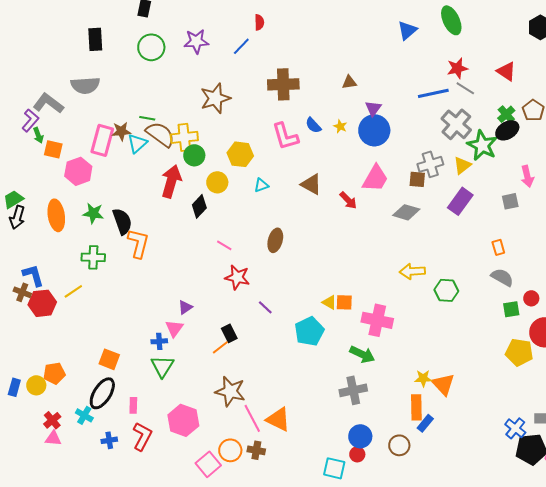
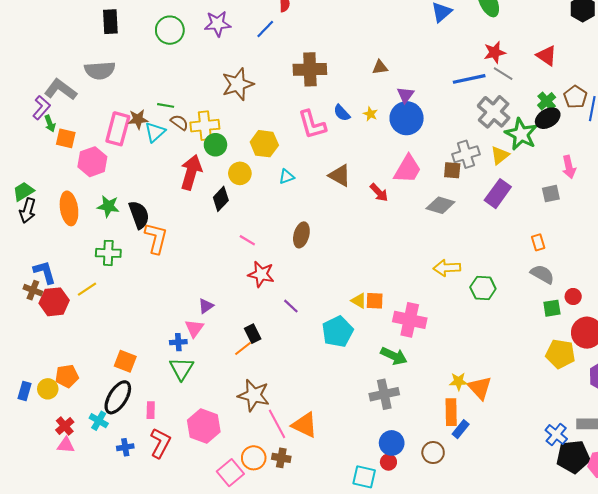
brown semicircle: (160, 134) -> (179, 122), size x0.6

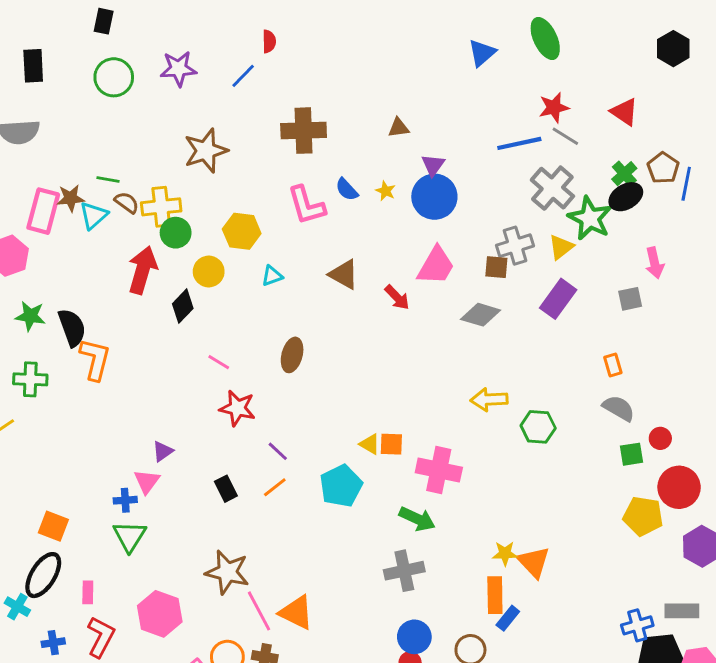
orange line: (243, 349) -> (275, 487), moved
blue cross: (556, 434) -> (637, 625), turned 35

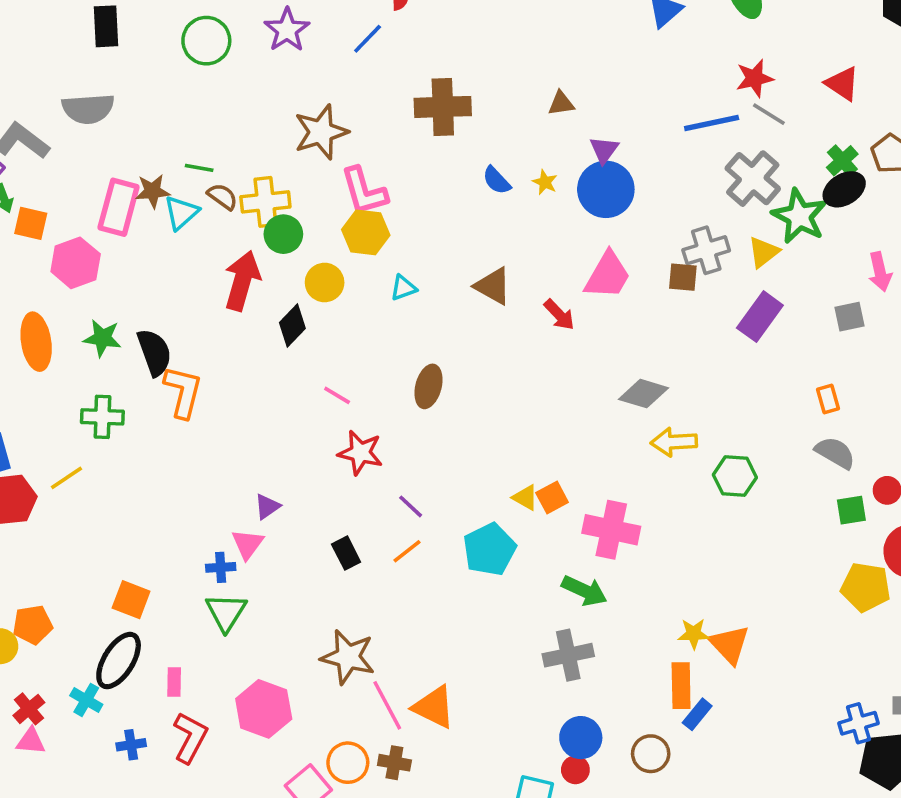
purple star: (178, 69) -> (287, 30), turned -30
pink L-shape: (306, 205) -> (364, 191), moved
gray diamond: (481, 315) -> (643, 394), moved
orange square: (391, 444) -> (552, 498), turned -30

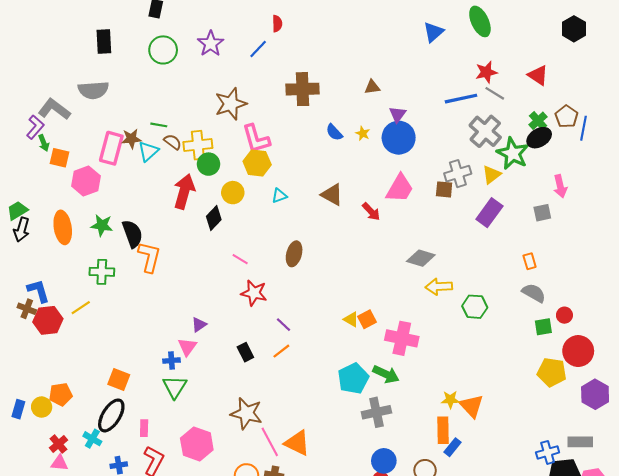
cyan pentagon: (489, 549) -> (353, 378), moved

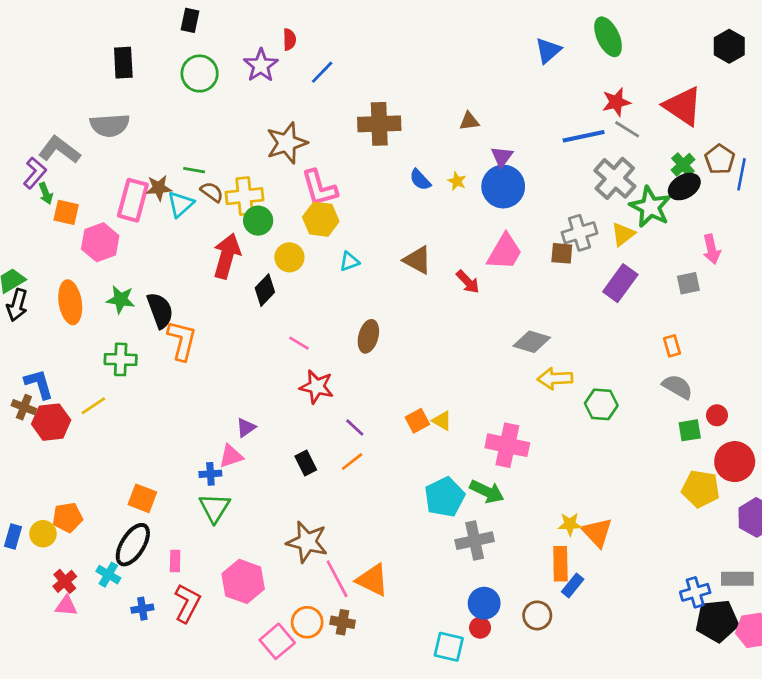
red semicircle: (277, 24) -> (289, 39), moved
red triangle: (538, 75) -> (683, 106), size x1.5
orange square: (367, 319) -> (417, 421), moved
pink triangle: (187, 347) -> (231, 456), turned 36

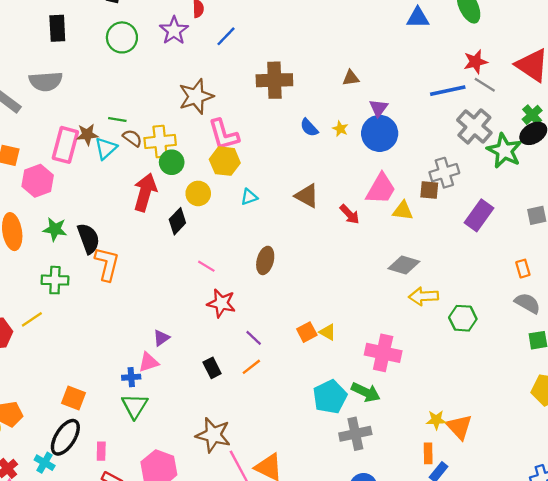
blue triangle: (548, 50) -> (418, 18), turned 40
yellow triangle: (623, 234) -> (403, 211), moved, turned 45
orange rectangle: (560, 564) -> (428, 453), size x0.7

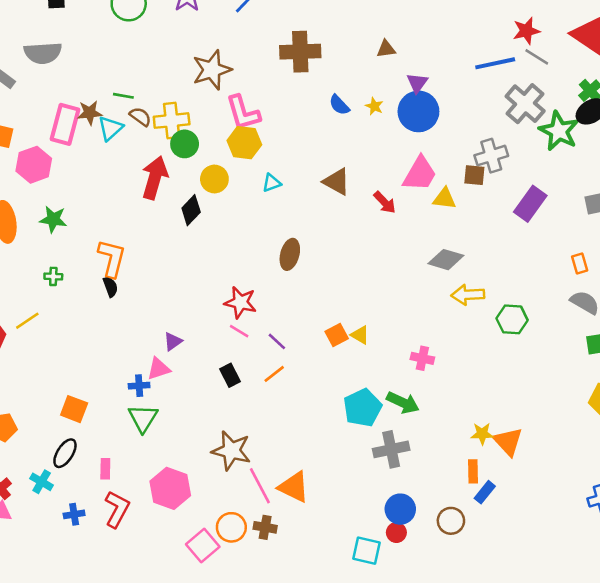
black semicircle: (88, 239) -> (110, 287), moved, size x0.6
pink line: (206, 266) -> (239, 331), moved
green cross: (55, 280) -> (53, 276), size x0.6
pink cross: (383, 353) -> (422, 358), size x0.6
black ellipse: (65, 437) -> (65, 453), size x0.7

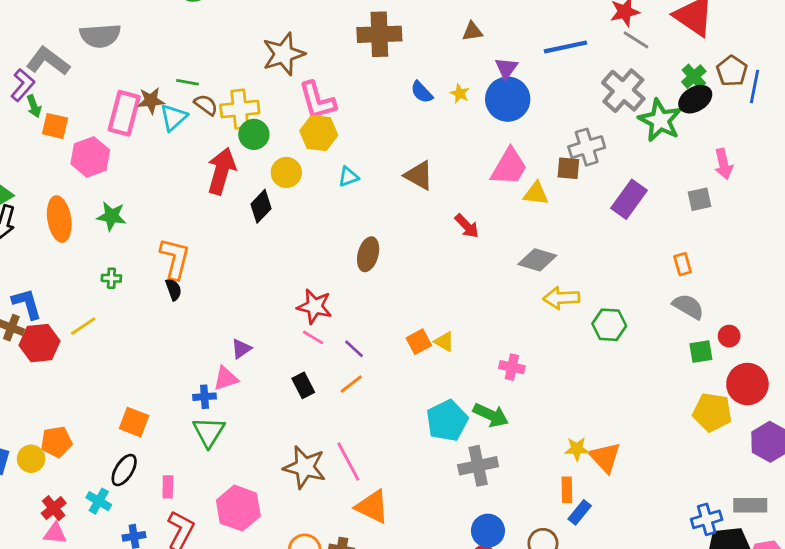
blue line: (495, 63) -> (566, 47), moved
red arrow: (385, 202) -> (467, 226), moved
pink line: (260, 486) -> (348, 462), moved

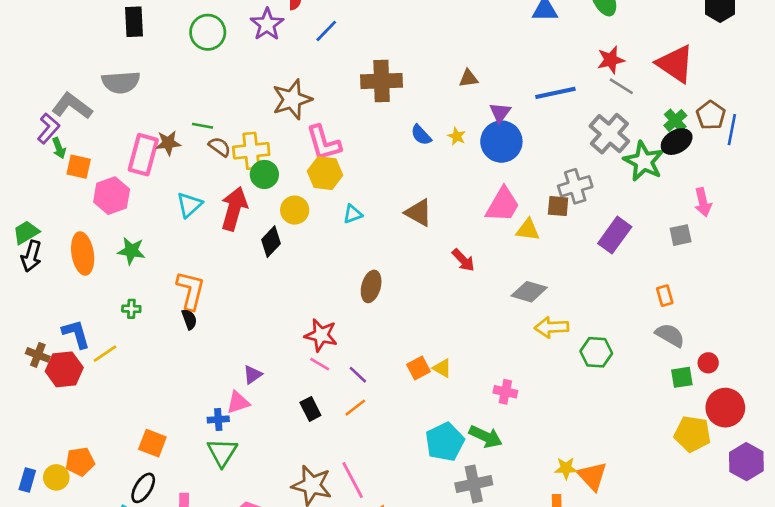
cyan triangle: (173, 117) -> (189, 205), moved
blue L-shape: (27, 304) -> (76, 334), moved

